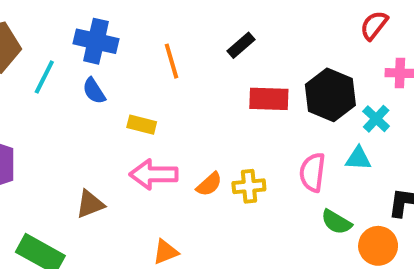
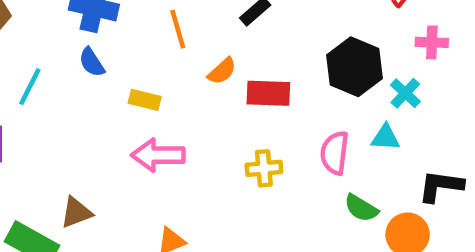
cyan line: (44, 77) -> (30, 87), moved
red rectangle: (269, 99) -> (268, 93), moved
orange semicircle: (209, 184) -> (222, 71), moved
brown triangle: (90, 204) -> (76, 212), moved

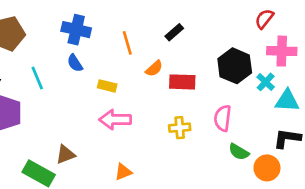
pink cross: (432, 42) -> (282, 51), size x1.5
cyan line: (30, 87) -> (37, 78), turned -50
cyan triangle: (385, 137) -> (287, 101), moved, size x1.4

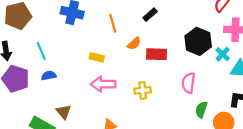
blue semicircle: (75, 63) -> (49, 76), moved, turned 112
yellow cross: (180, 128) -> (143, 90), moved
green semicircle: (239, 152) -> (201, 110), turned 77
brown triangle: (65, 154) -> (64, 112), turned -49

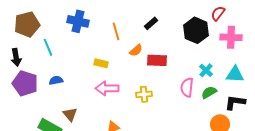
black hexagon: (198, 41) -> (196, 30), moved
cyan line: (41, 51) -> (48, 47), moved
cyan cross: (223, 54) -> (206, 70), moved
green semicircle: (201, 110) -> (209, 92), moved, turned 42

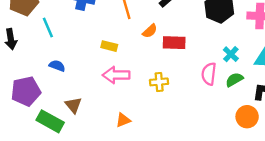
blue semicircle: (56, 80) -> (57, 66), turned 32
purple pentagon: (25, 83) -> (26, 91), moved, turned -30

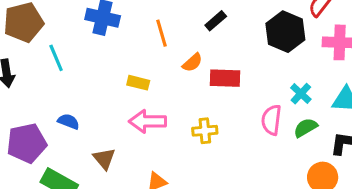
blue semicircle: (57, 66) -> (68, 121), moved
brown triangle: (73, 105) -> (104, 159), moved

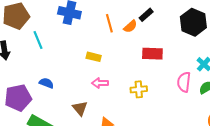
orange semicircle: (192, 63) -> (130, 26), moved
pink arrow: (147, 121) -> (100, 83), size x0.7
brown triangle: (104, 159) -> (80, 108), moved

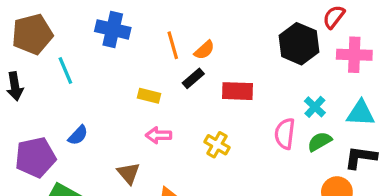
black rectangle: (146, 15) -> (193, 78), moved
blue semicircle: (46, 83) -> (78, 135), turned 112
yellow cross: (139, 89) -> (217, 145), turned 35

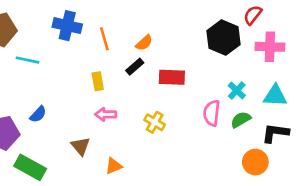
orange line: (173, 45) -> (104, 39), moved
cyan line: (65, 71) -> (27, 60), turned -55
yellow rectangle: (149, 96) -> (98, 81), turned 66

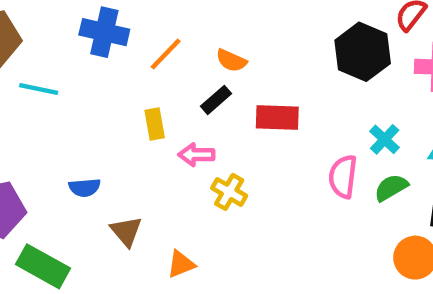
orange line: (104, 39) -> (166, 54), turned 60
orange semicircle: (144, 43) -> (231, 61), turned 66
blue semicircle: (38, 114) -> (85, 188), moved, turned 42
pink arrow: (106, 114) -> (196, 155), moved
yellow cross: (155, 122) -> (229, 192), moved

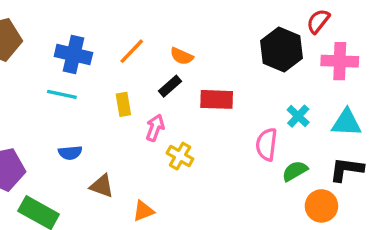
blue cross: (104, 32) -> (73, 54), moved
cyan line: (39, 89) -> (62, 94), moved
pink arrow: (196, 155) -> (155, 128), turned 110
green semicircle: (391, 188) -> (295, 171), moved
brown triangle: (126, 231) -> (102, 186), turned -30

